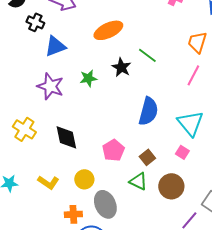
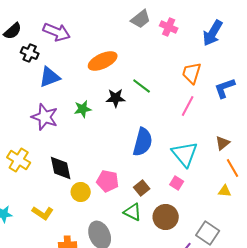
black star: (121, 67) -> (116, 98), turned -30
pink pentagon: (113, 150) -> (108, 181), turned -30
yellow circle: (84, 179) -> (81, 192), moved

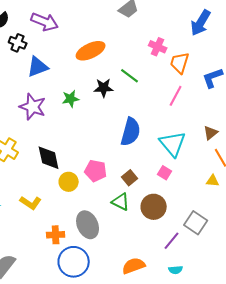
pink cross: (169, 27) -> (158, 47), moved

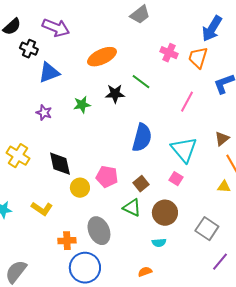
orange trapezoid: (180, 63) -> (198, 58), moved
purple star: (33, 107) -> (44, 113), size x0.6
purple line: (172, 241) -> (220, 262), moved
orange semicircle: (134, 266) -> (145, 272), size x0.6
cyan semicircle: (176, 270) -> (159, 243), moved

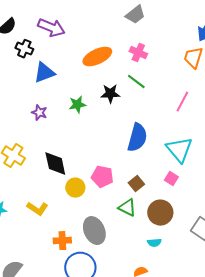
pink cross: (169, 53) -> (138, 53), moved

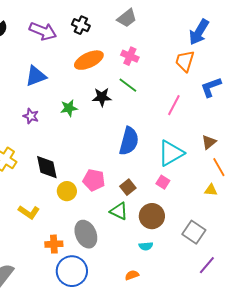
black cross: (24, 49) -> (81, 25), moved
cyan triangle: (179, 150) -> (171, 153), turned 40

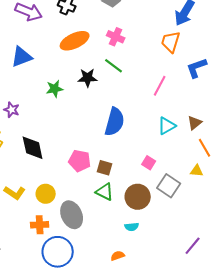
purple star: (31, 116) -> (12, 110), moved
cyan triangle: (171, 153) -> (167, 126), moved, size x0.7
brown square: (128, 187) -> (105, 168), moved, turned -35
yellow circle: (67, 191) -> (46, 194), moved
gray square: (194, 232) -> (169, 186), moved

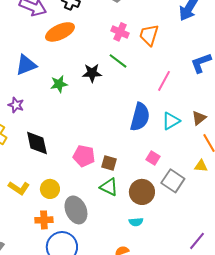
orange ellipse: (75, 41) -> (60, 32), moved
orange trapezoid: (171, 42) -> (149, 35), moved
blue triangle: (22, 57) -> (26, 65), moved
blue semicircle: (115, 122) -> (140, 117), moved

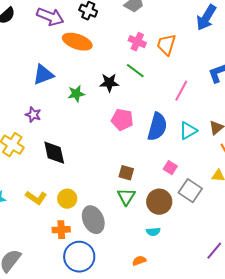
orange ellipse: (60, 32) -> (77, 42), turned 44
pink pentagon: (84, 156) -> (122, 120), moved
green triangle: (109, 187) -> (126, 197), turned 36

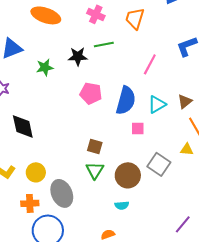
pink cross: (137, 42) -> (96, 14), moved
green line: (135, 71) -> (104, 44), turned -48
pink square: (170, 168) -> (138, 128), moved, turned -32

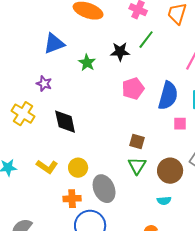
green line: (104, 44) -> (146, 40), turned -42
green star: (45, 67) -> (87, 63), turned -30
pink pentagon: (91, 93) -> (133, 89), turned -30

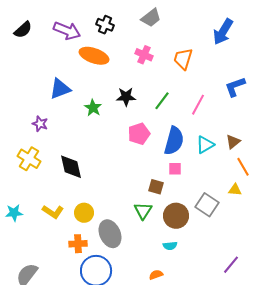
green line: (146, 40) -> (162, 101), moved
purple star: (44, 84) -> (40, 124), moved
pink square: (180, 124) -> (175, 169), moved
brown square: (137, 142) -> (156, 187), moved

